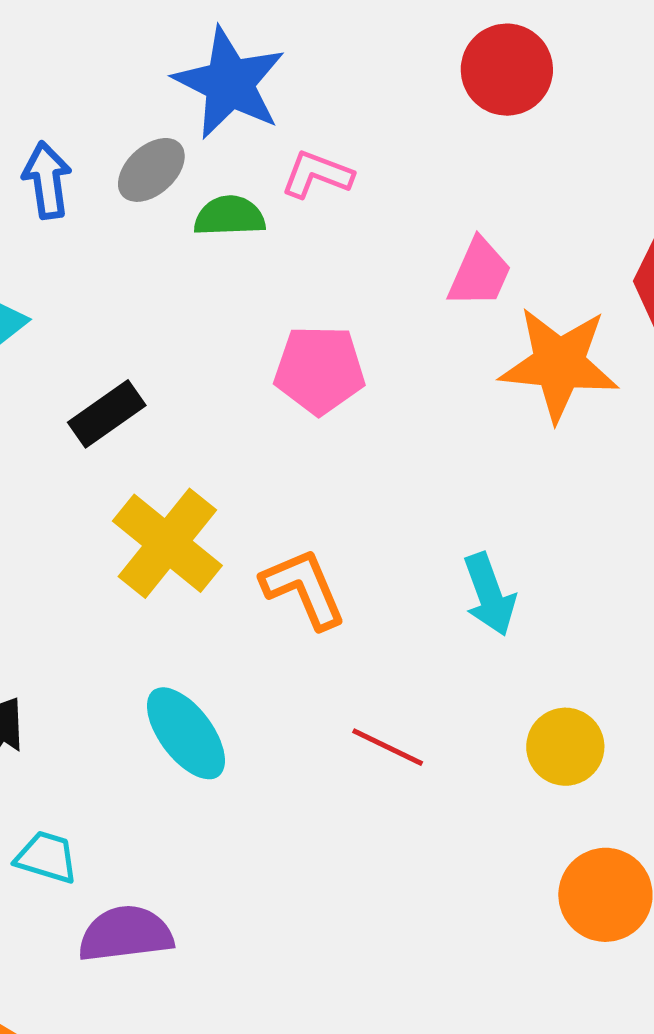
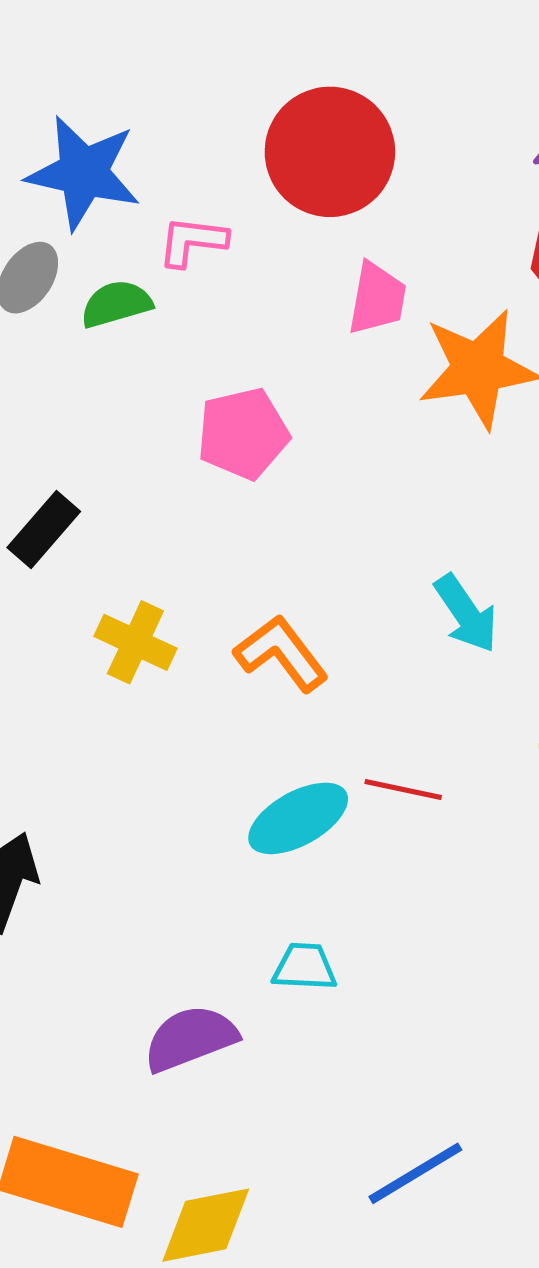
red circle: (507, 70) -> (330, 152), moved, size x1.4
yellow cross: (167, 543) -> (135, 642), size x0.7
cyan ellipse: (186, 733) -> (298, 818), moved, turned -68
cyan trapezoid: (47, 857) -> (305, 967), moved

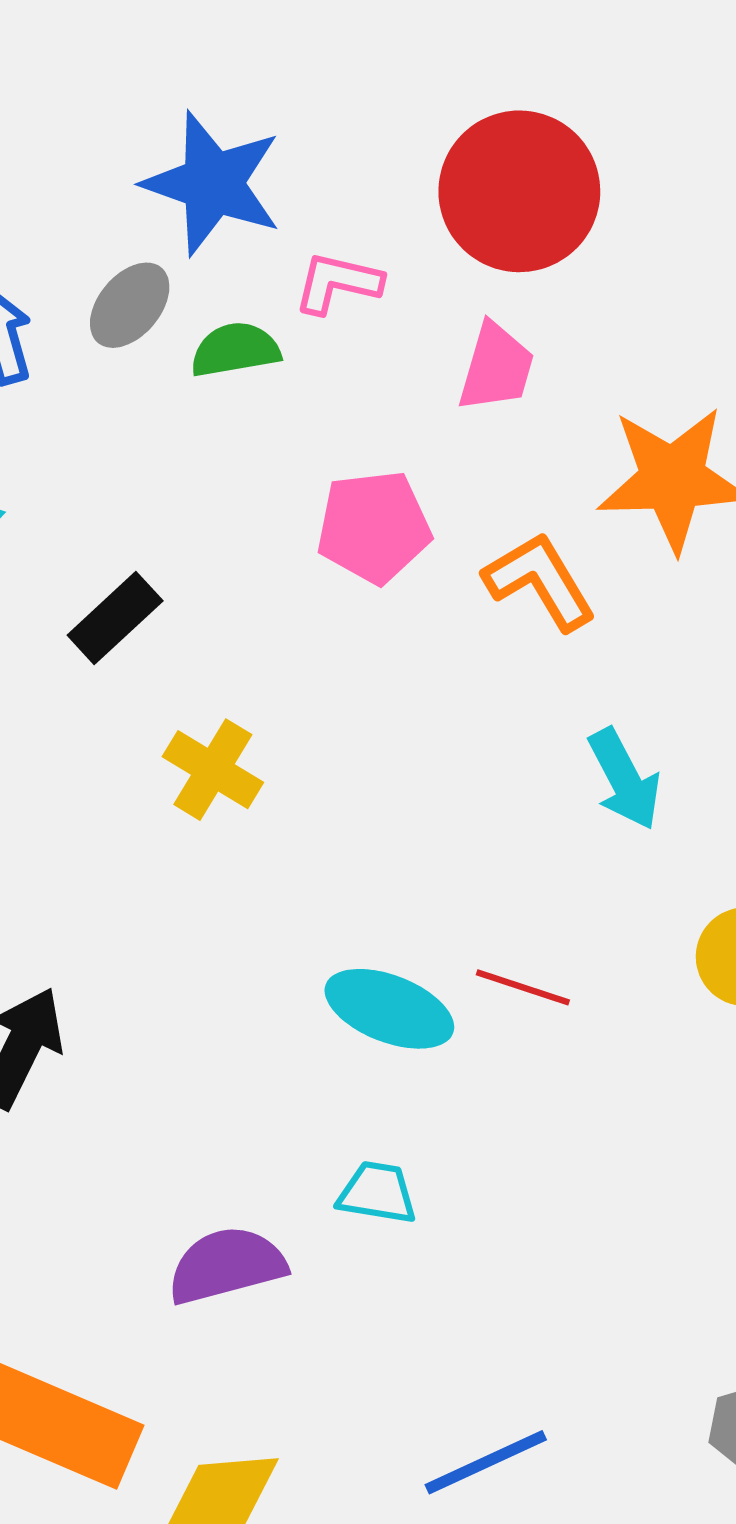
pink trapezoid: (377, 298) -> (496, 367), moved
orange L-shape: (281, 653) -> (540, 581), moved
cyan ellipse: (298, 818) -> (389, 1009), turned 44

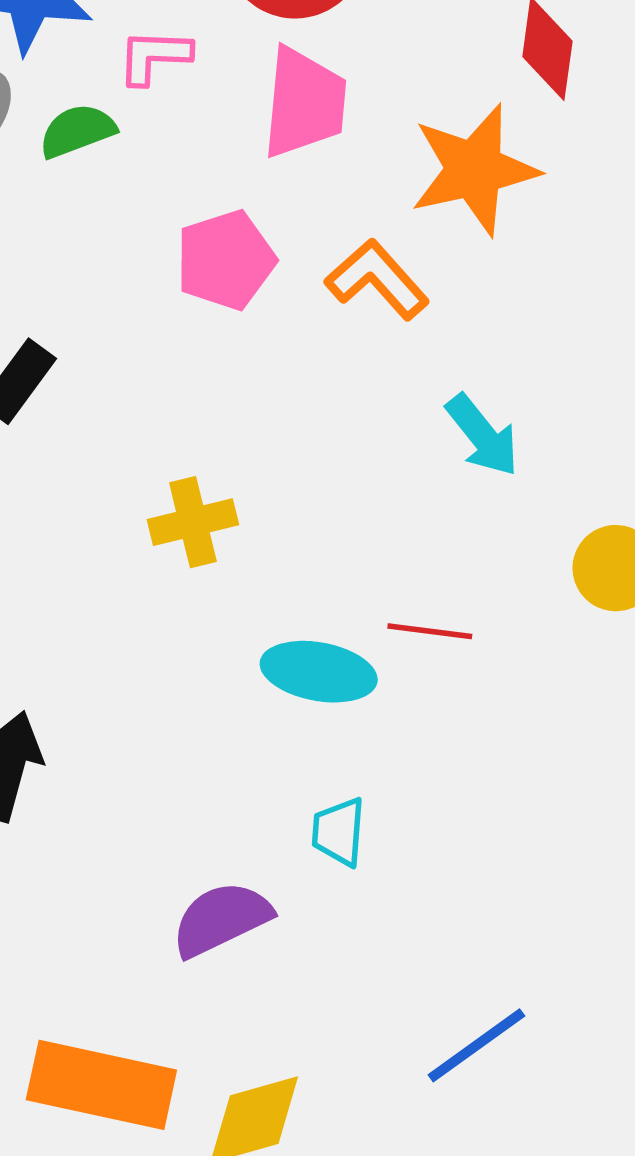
pink trapezoid: (496, 367) -> (304, 103), size x1.4
yellow cross: (213, 770) -> (193, 522), moved, turned -34
cyan trapezoid: (377, 1193) -> (339, 832), turned -84

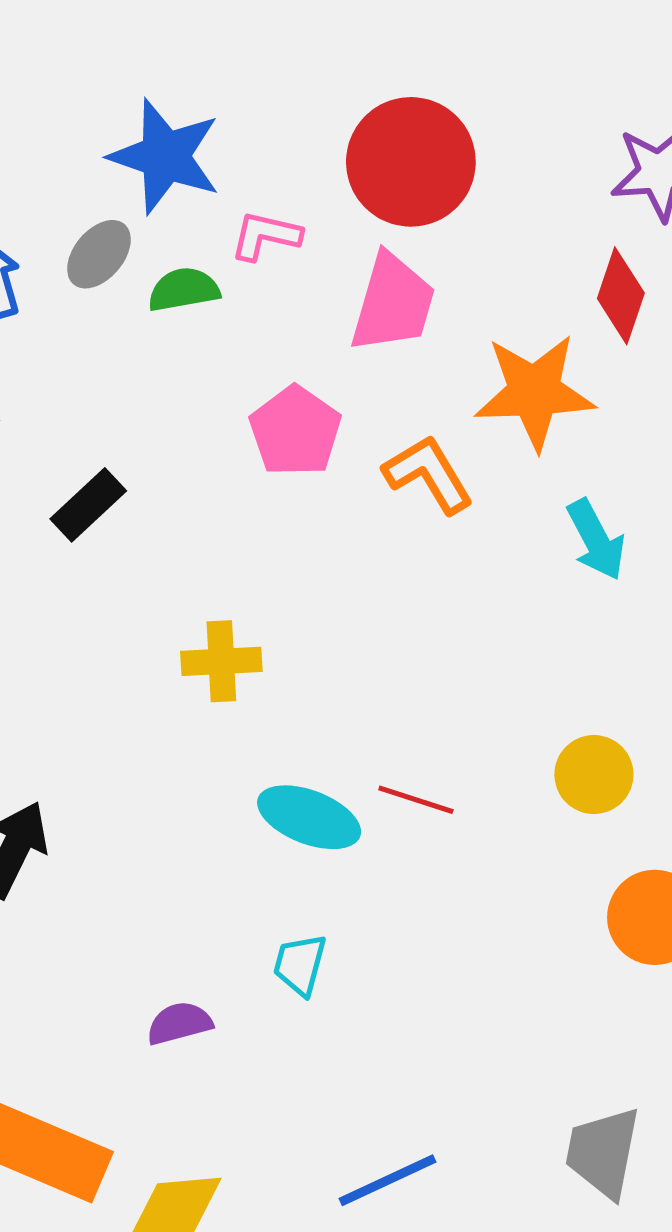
pink pentagon: (226, 260) -> (295, 431), turned -30
cyan arrow: (483, 435) -> (596, 540), moved
purple semicircle: (221, 919) -> (179, 1023), size x0.7

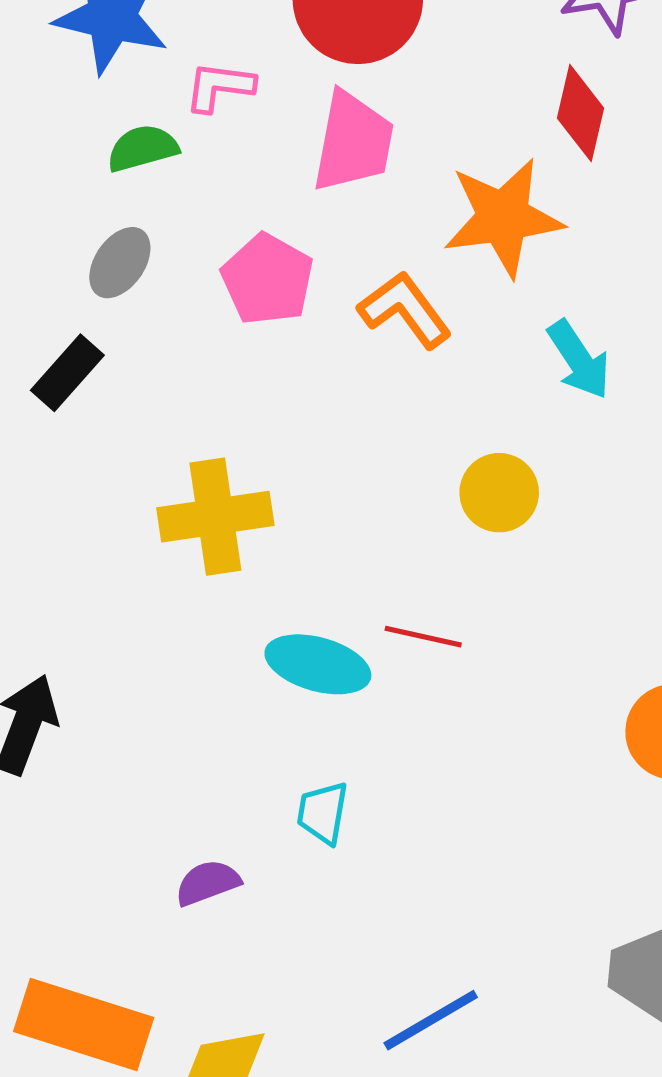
gray ellipse: (99, 254) -> (120, 263), moved
yellow cross: (221, 661) -> (215, 517), size x1.4
yellow circle: (594, 775) -> (499, 493), moved

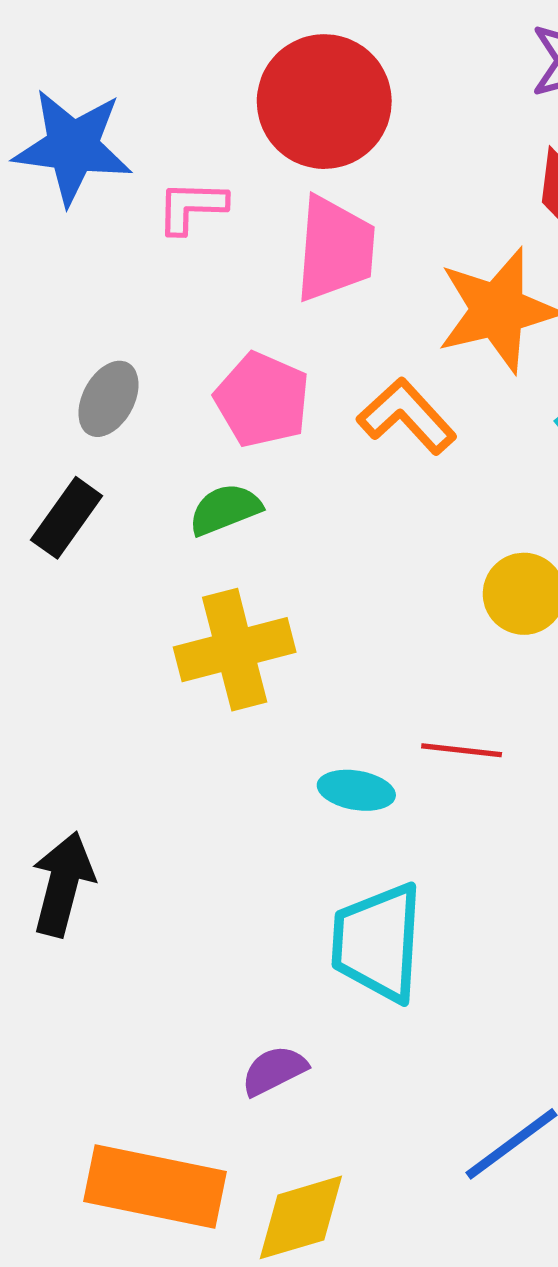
green semicircle: (143, 148) -> (225, 509), moved
cyan ellipse: (318, 664) -> (356, 790), size x0.7
cyan trapezoid: (323, 813) -> (377, 942), size x1.8
purple semicircle: (208, 883) -> (274, 1071), moved

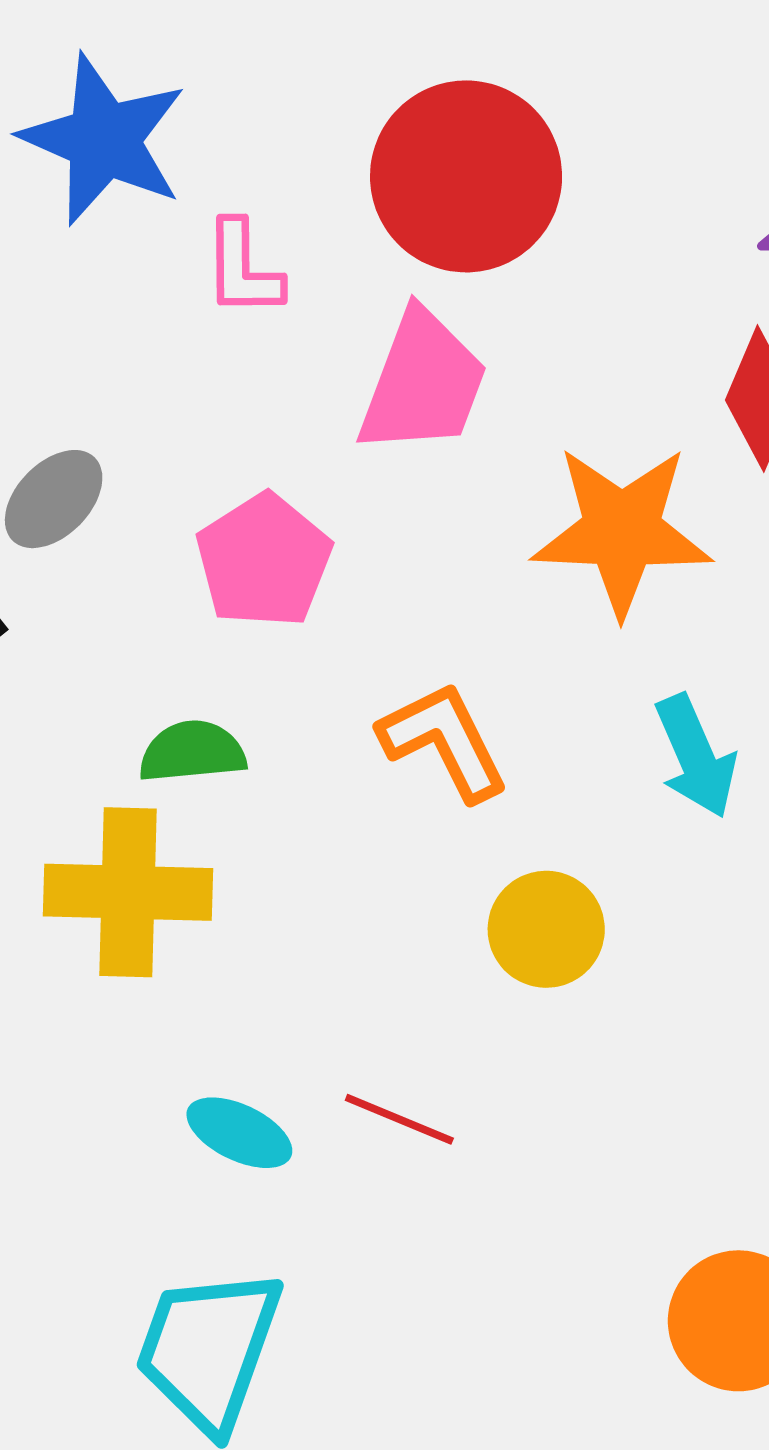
pink L-shape: (192, 207) -> (243, 269), turned -108
orange L-shape: (407, 416) -> (444, 741), moved
green semicircle: (225, 509) -> (192, 752), moved

